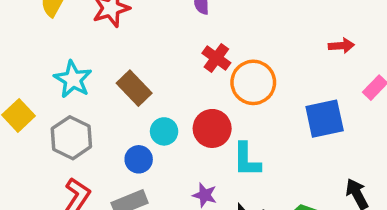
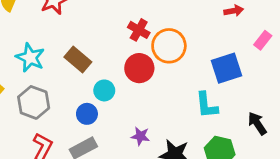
red circle: (212, 128) -> (139, 68), moved
cyan L-shape: (247, 160) -> (207, 105), moved

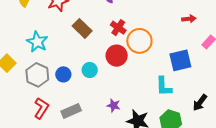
brown rectangle: (78, 60) -> (82, 28), moved
blue circle: (87, 114) -> (63, 74), moved
black arrow: (257, 123) -> (200, 103), turned -114

